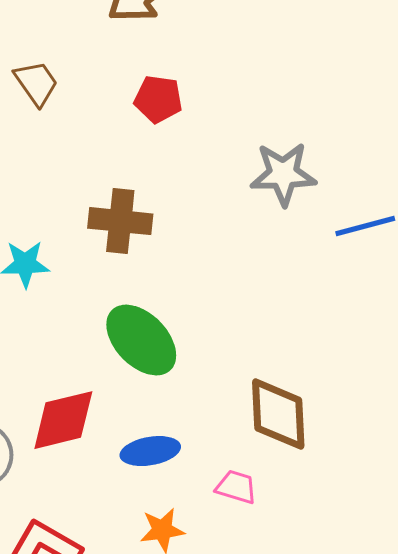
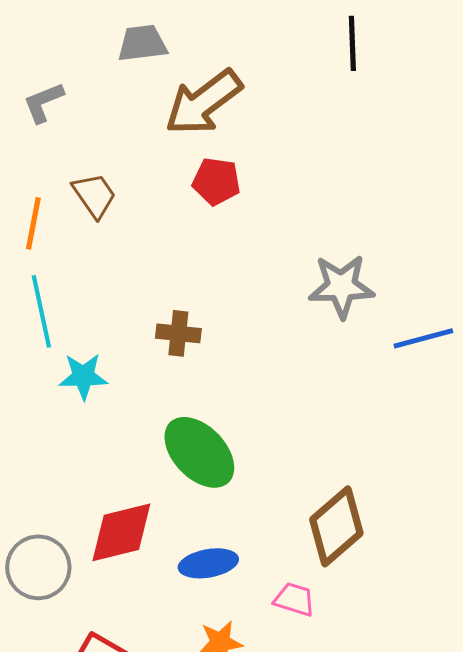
red pentagon: (158, 99) -> (216, 181), moved
brown cross: (120, 221) -> (178, 333), size x0.7
brown diamond: (278, 414) -> (336, 526), turned 52

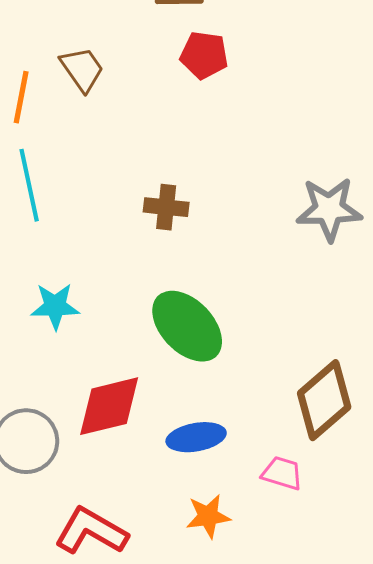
gray star: (341, 286) -> (329, 209), moved
cyan star: (83, 376) -> (55, 306), moved

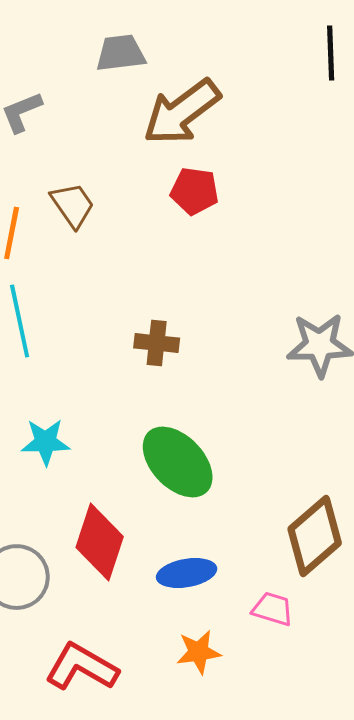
red diamond: (109, 406) -> (100, 542), turned -58

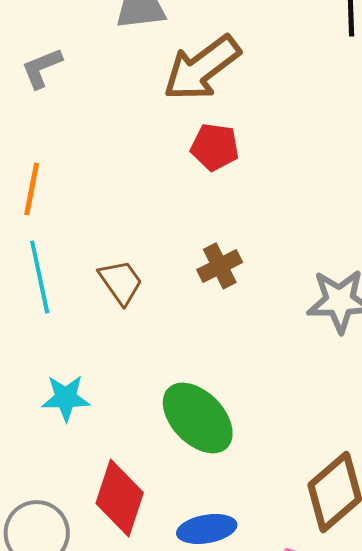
brown trapezoid: (73, 205) -> (121, 282), moved
brown cross: (157, 343) -> (220, 266), moved, turned -33

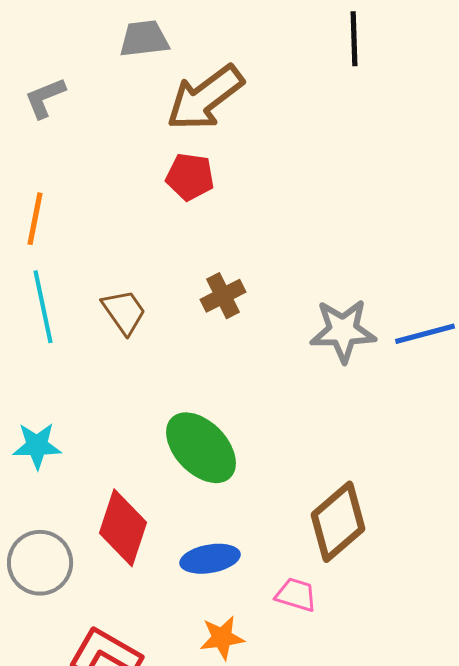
red pentagon: (215, 147) -> (190, 177), moved
cyan star: (66, 398) -> (37, 446), moved

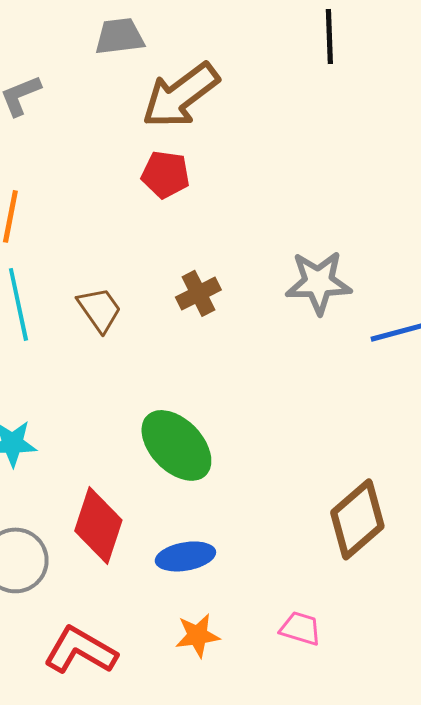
gray star: (343, 331) -> (318, 282), moved
brown diamond: (338, 522) -> (357, 519), moved
pink trapezoid: (296, 595) -> (300, 628), moved

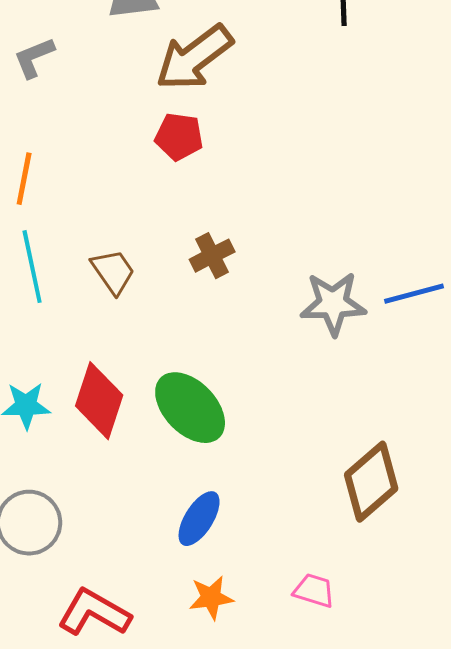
gray star: (318, 282) -> (333, 304), moved
red diamond: (98, 525) -> (99, 401), moved
blue ellipse: (185, 556) -> (199, 519), turned -48

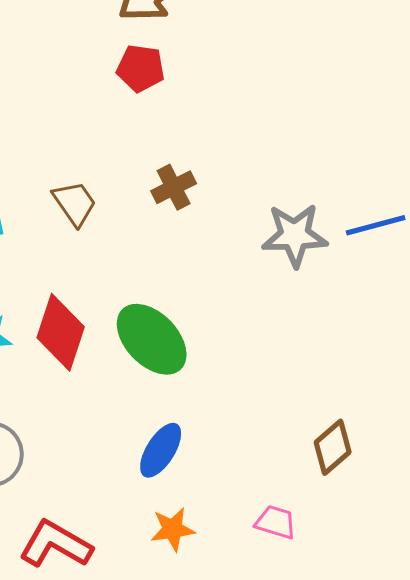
brown diamond: (371, 482) -> (333, 447), moved, size x0.7

